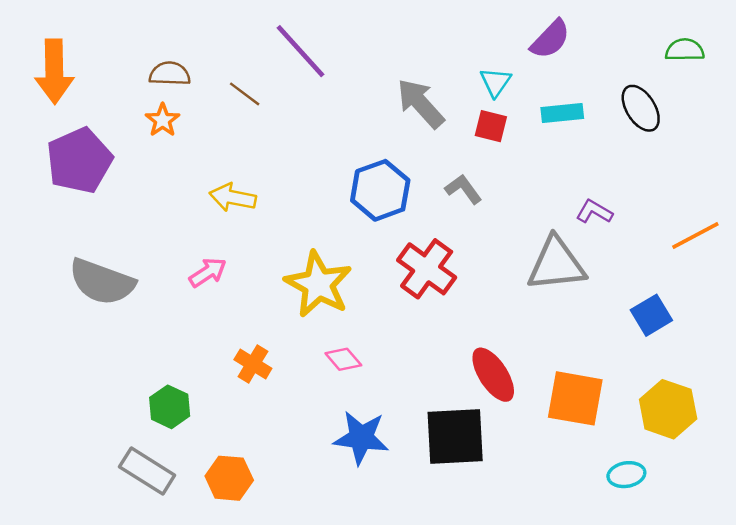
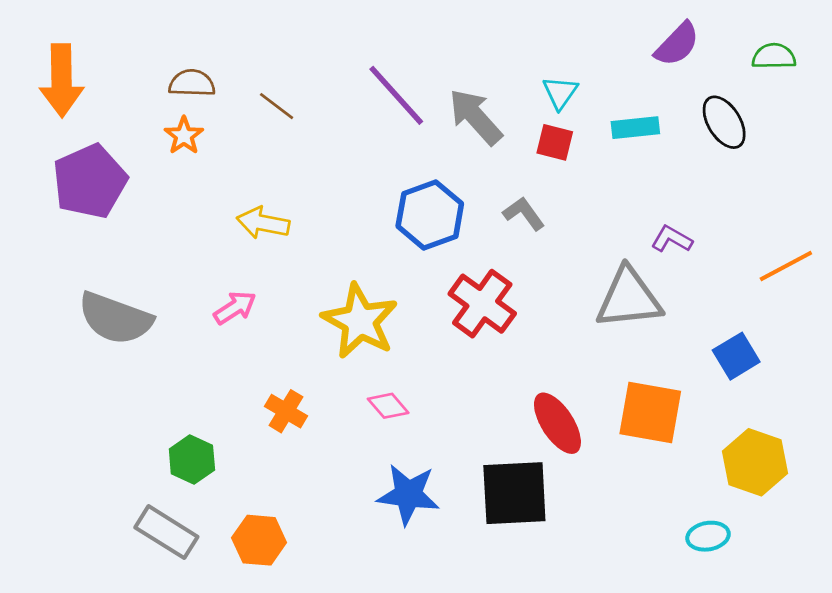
purple semicircle: (550, 39) -> (677, 44), moved
purple line: (301, 51) -> (396, 95), moved
orange square: (575, 398) -> (650, 412), moved

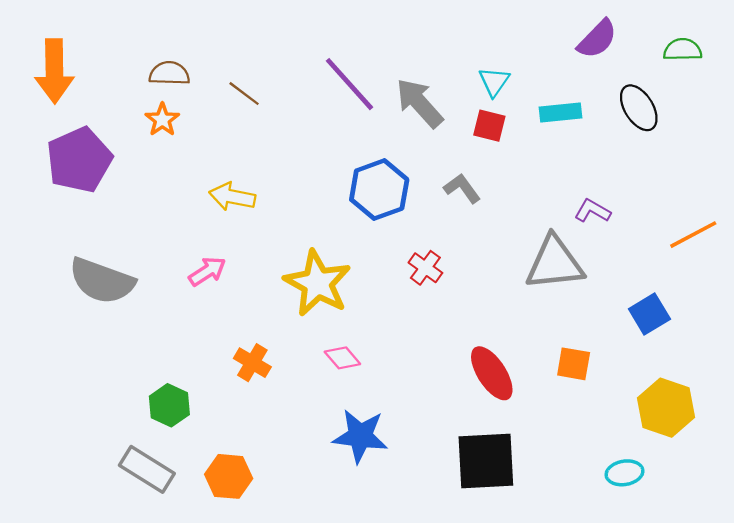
red cross: (482, 304) -> (425, 268), size x0.6
orange square: (650, 412) -> (574, 364), size x0.6
black square: (514, 493) -> (486, 461), moved

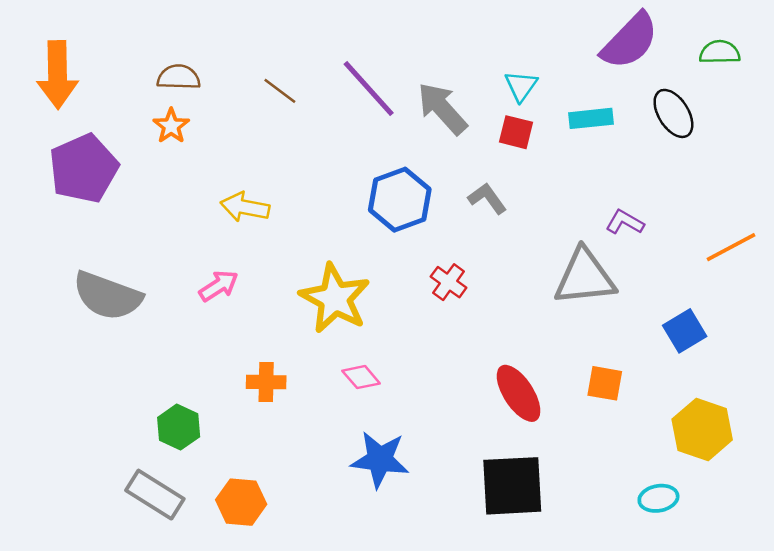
purple semicircle: (597, 39) -> (630, 41), size x1.4
brown line: (244, 94) -> (280, 91), moved
orange cross: (252, 363) -> (266, 382), turned -30

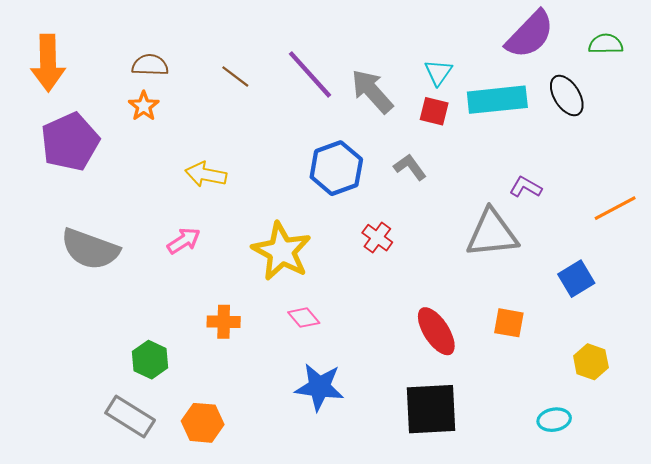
cyan rectangle: (591, 118) -> (497, 100), size x1.6
yellow hexagon: (702, 430) -> (591, 362), size x0.7

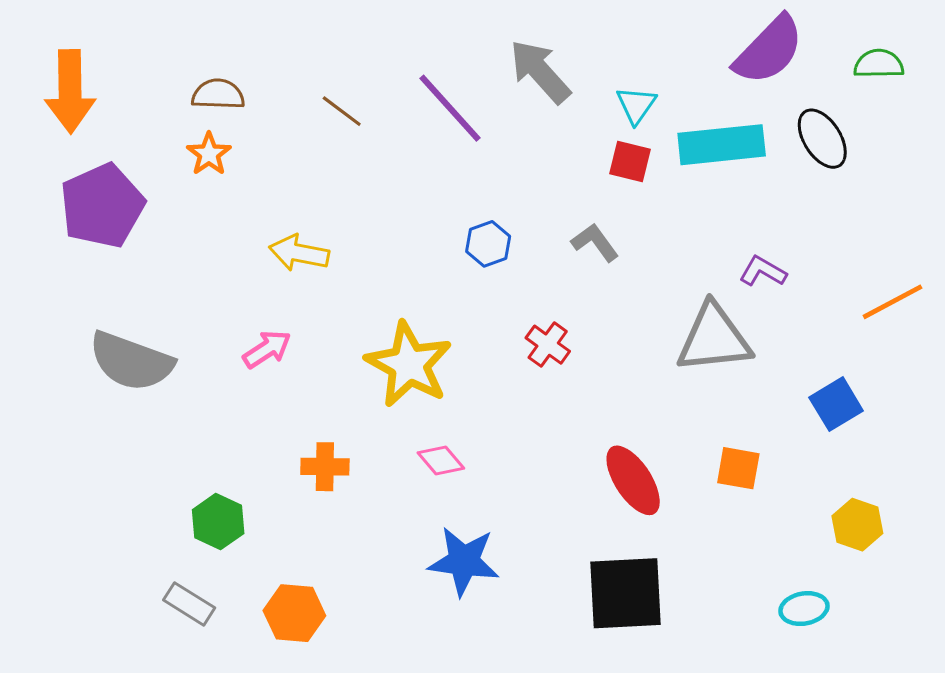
gray arrow: (372, 91) -> (540, 71), moved
blue hexagon: (336, 168) -> (488, 244), size x0.6
gray rectangle: (130, 416) -> (189, 604), size x0.7

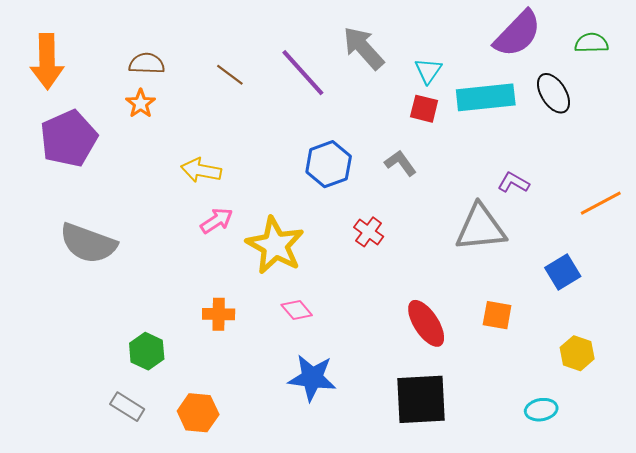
blue hexagon: (488, 244) -> (329, 164), size x1.5
pink arrow: (267, 349) -> (217, 221), moved

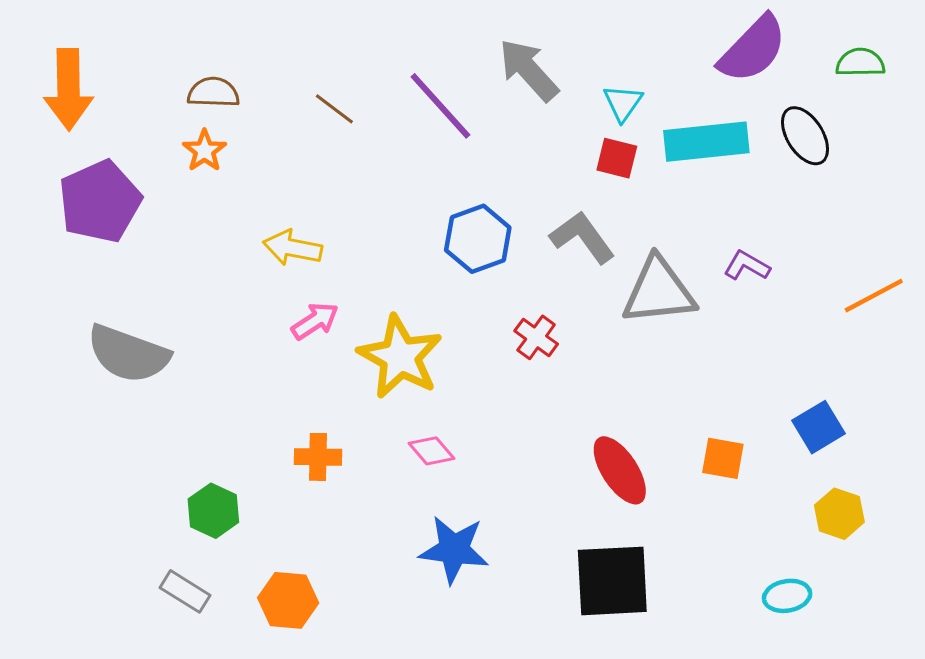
gray L-shape: (400, 163) -> (582, 237), size x1.4
gray triangle: (481, 228) -> (659, 291), moved
blue square: (563, 272) -> (818, 427), moved

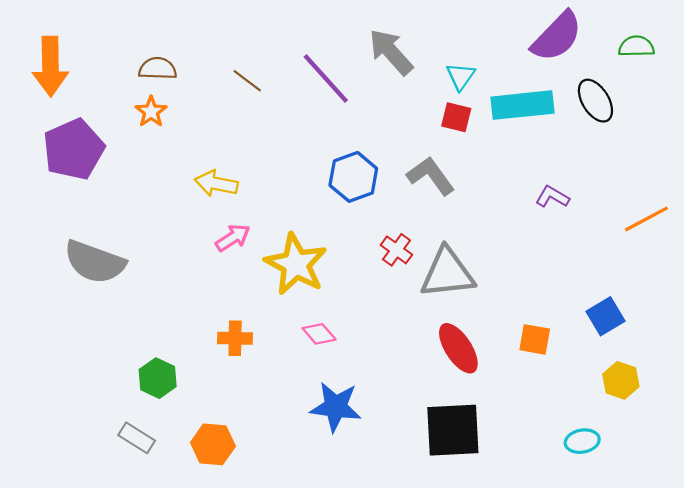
gray triangle: (659, 291) -> (447, 273), moved

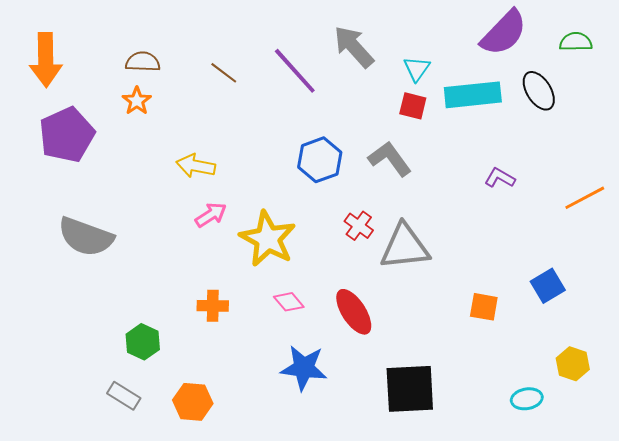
red ellipse: (458, 348) -> (354, 312), moved
yellow hexagon: (621, 380) -> (573, 364), moved

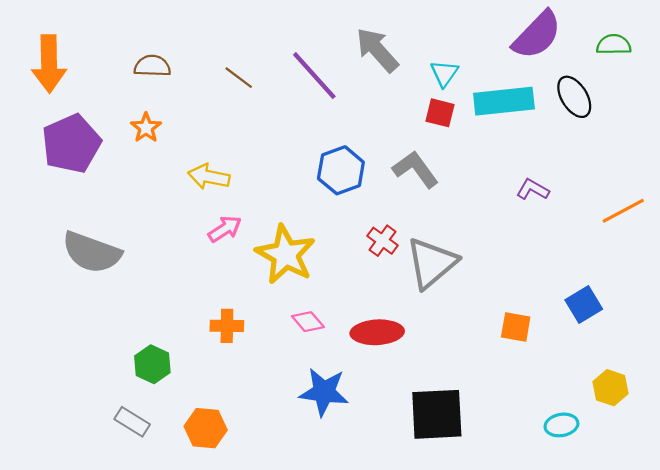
orange star: (137, 101) -> (146, 128), moved
gray triangle: (405, 247) -> (431, 263), turned -34
red ellipse: (354, 312) -> (377, 332), turned -60

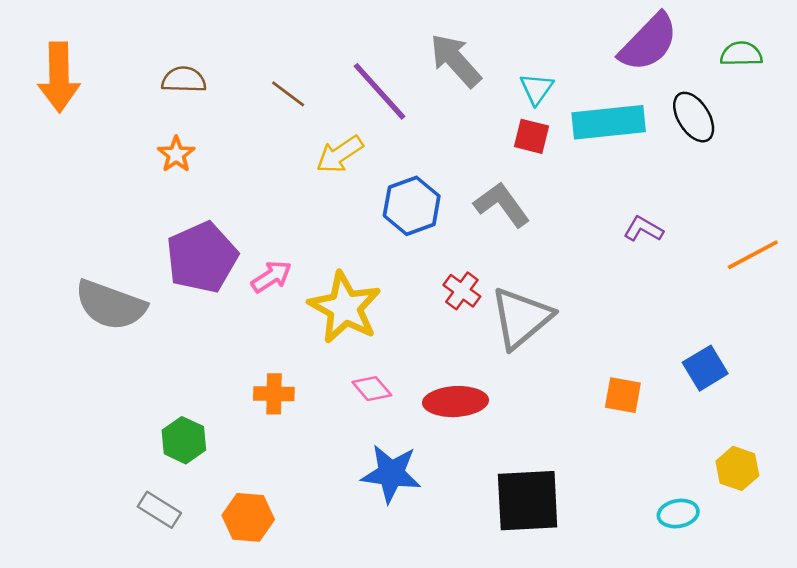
purple pentagon: (71, 144) -> (202, 257), moved
yellow arrow: (209, 177) -> (340, 154), moved, turned -45

